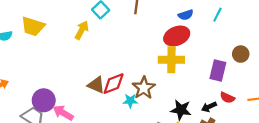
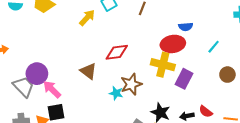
cyan line: (217, 15) -> (214, 47), moved
purple rectangle: (218, 71) -> (184, 79), moved
red diamond: (114, 84) -> (117, 52), moved

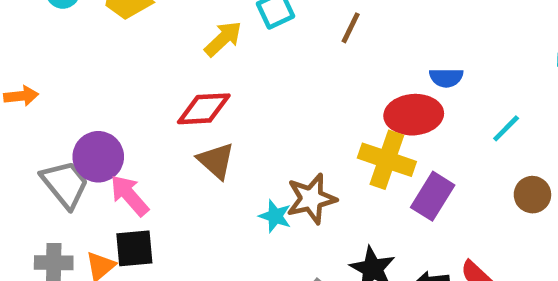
red diamond: (117, 52) -> (204, 109), moved

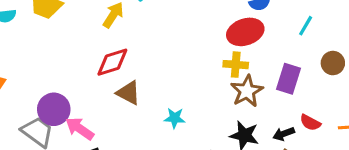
yellow cross: (387, 160) -> (236, 65), size x0.7
purple rectangle: (433, 196) -> (288, 79), moved
brown star: (311, 199) -> (247, 91), moved

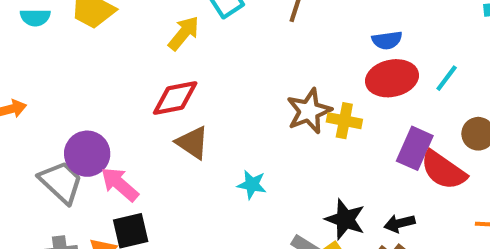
red ellipse: (245, 32) -> (392, 78), moved
brown star: (247, 91) -> (309, 111), moved
red semicircle: (310, 123) -> (443, 170), moved, size x1.6

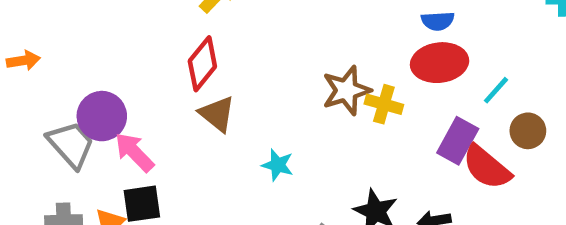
cyan line: (447, 78) -> (496, 90), moved
red diamond: (175, 98) -> (202, 64), turned -45

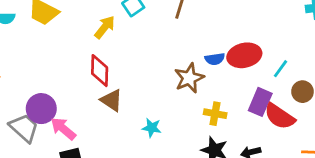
blue semicircle: (438, 21) -> (215, 59), moved
red diamond: (202, 64) -> (100, 71), turned -32
yellow cross: (384, 104) -> (215, 114), moved

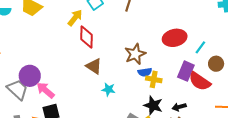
blue semicircle: (215, 59) -> (145, 72), moved
red diamond: (100, 71) -> (87, 37), moved
brown triangle: (112, 100) -> (94, 66), moved

